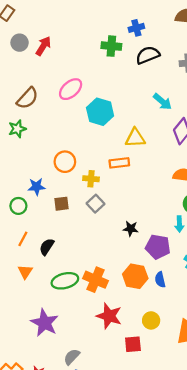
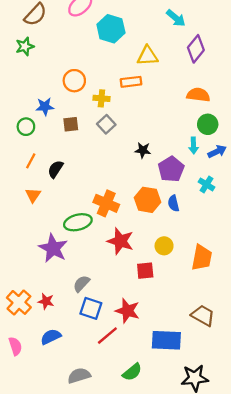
purple pentagon: (158, 247) -> (171, 169), turned 30
green ellipse: (65, 281) -> (78, 222), moved

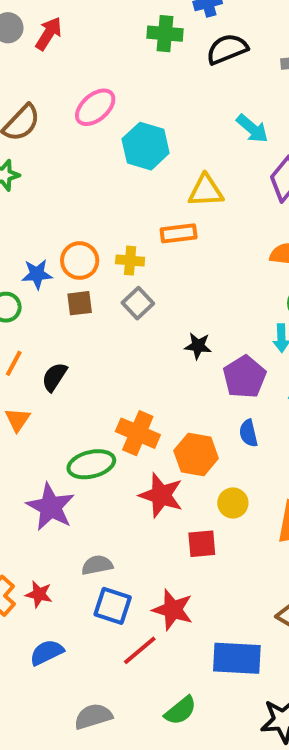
orange circle: (74, 81) -> (80, 261), moved
orange hexagon: (148, 200) -> (196, 455), moved
gray semicircle: (81, 284) -> (97, 565), turned 36

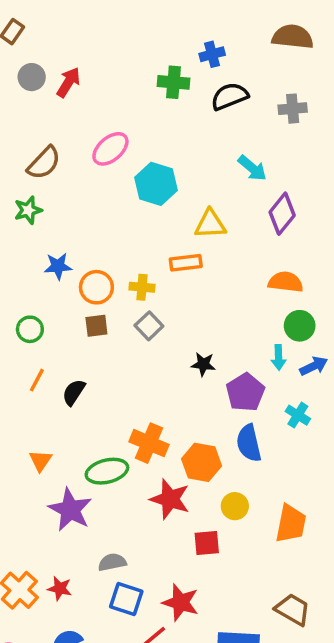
blue star: (37, 274) -> (58, 266), moved
orange triangle: (18, 420) -> (40, 461), moved
blue semicircle: (248, 433) -> (249, 443), size x1.5

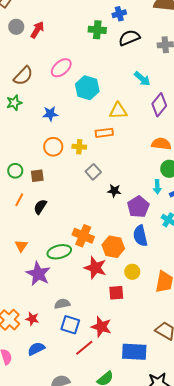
blue star: (58, 266) -> (50, 114), moved
brown square: (96, 326) -> (37, 176), moved
gray square: (149, 326) -> (93, 172), moved

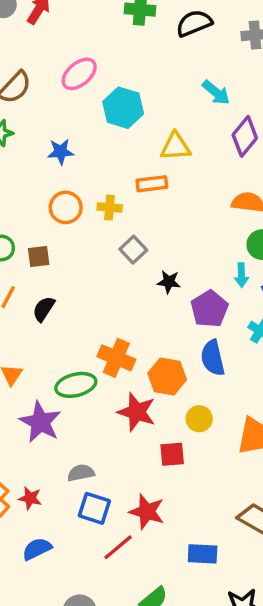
blue rectangle: (134, 352) -> (203, 554), size x0.7

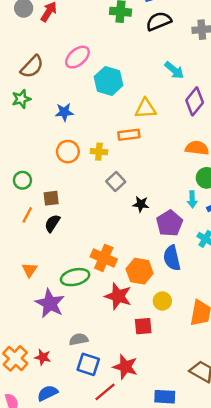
brown square: (39, 256) -> (51, 198), moved

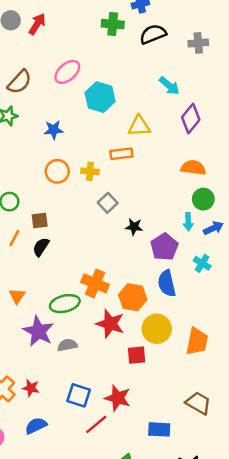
yellow circle: (162, 301) -> (157, 329), size x1.5
gray semicircle: (79, 339) -> (67, 345), moved

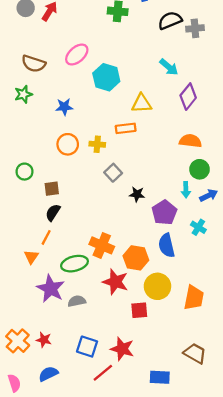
black semicircle: (153, 34) -> (170, 20), moved
brown semicircle: (19, 82) -> (34, 64), turned 65
orange line: (14, 238) -> (46, 237), moved

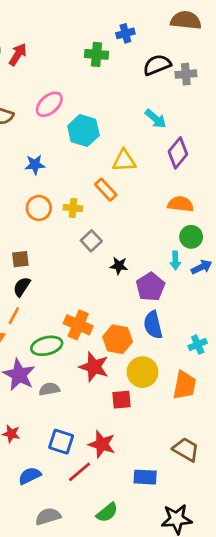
orange rectangle: (126, 128) -> (106, 190), turned 54
cyan cross: (198, 227) -> (198, 344), moved, turned 35
blue semicircle: (48, 374) -> (30, 476), moved

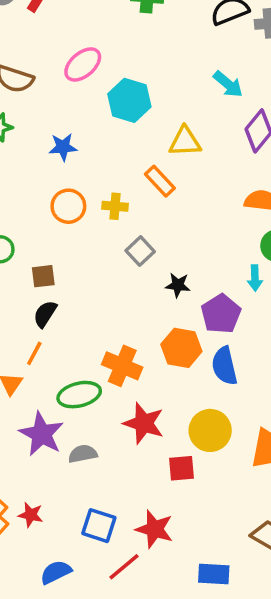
orange hexagon: (118, 339) -> (181, 348), moved

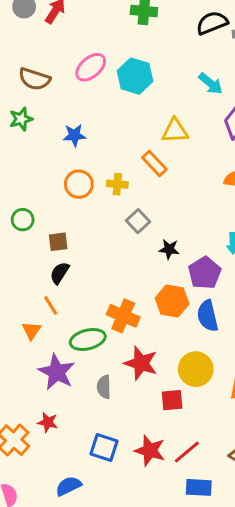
cyan hexagon: (129, 100) -> (135, 76), moved
orange line: (34, 353) -> (51, 305), turned -60
gray semicircle: (83, 454) -> (104, 387), moved, turned -80
red star: (31, 515) -> (48, 422), moved
red line: (124, 567) -> (187, 452), moved

